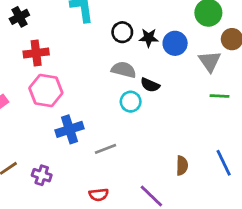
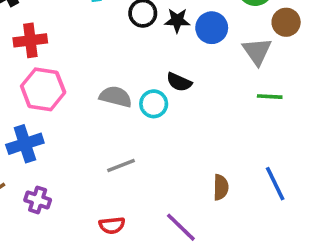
gray semicircle: (124, 70) -> (116, 97), moved
blue cross: (69, 129) -> (25, 144), moved

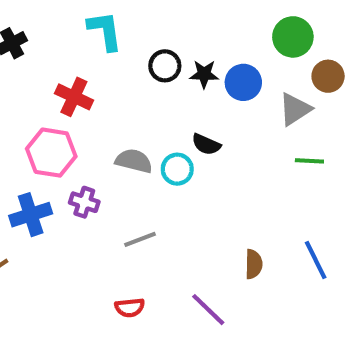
red cross: (30, 40) -> (74, 97), moved, turned 32
gray triangle: (257, 51) -> (295, 109), turned 32
purple cross: (38, 200) -> (84, 202), moved

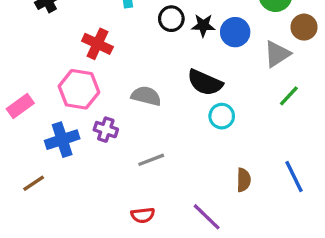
black semicircle: (206, 144) -> (205, 83), size x1.5
green line: (309, 161) -> (289, 96), turned -50
cyan circle: (177, 169) -> (222, 116), moved

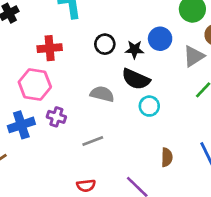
black circle: (171, 19) -> (105, 44), moved
black star: (203, 25) -> (134, 49), moved
red cross: (97, 44) -> (50, 48), turned -30
gray semicircle: (146, 96) -> (102, 94), moved

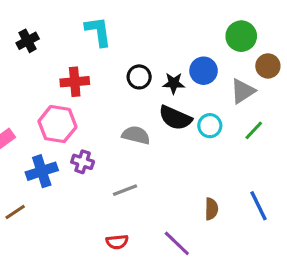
cyan circle: (149, 106) -> (210, 126), moved

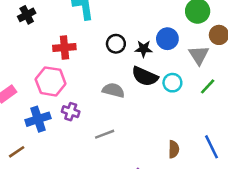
gray triangle: (243, 91) -> (199, 55), turned -30

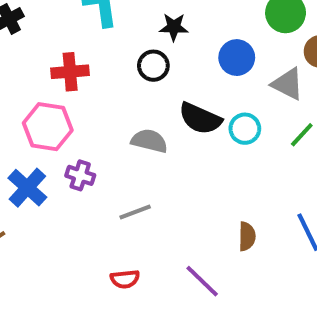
black star: (144, 49) -> (174, 27), moved
gray triangle: (199, 55) -> (288, 84), turned -30
blue cross: (38, 119) -> (27, 188), turned -30

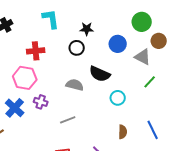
cyan circle: (245, 129) -> (118, 98), moved

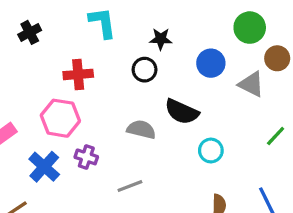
green line: (150, 82) -> (276, 136), moved

